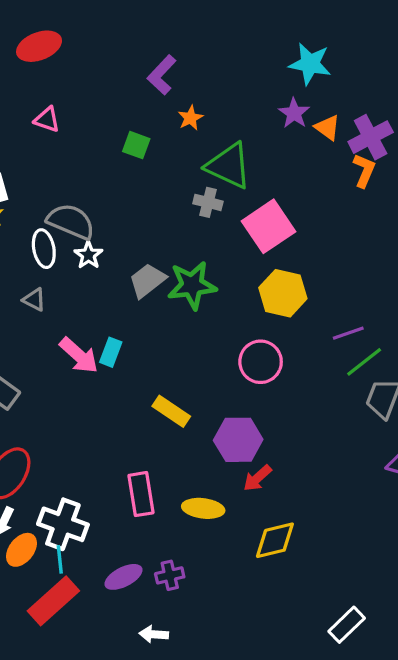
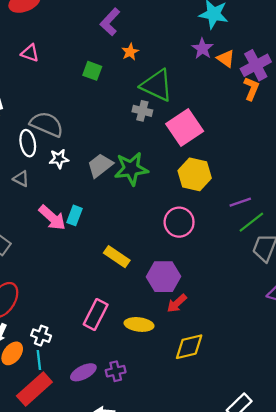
white star: (88, 255) -> (59, 159), moved, turned 30
pink rectangle: (141, 494) -> (96, 314), turned 36
white cross: (63, 524) -> (41, 336), size x0.6

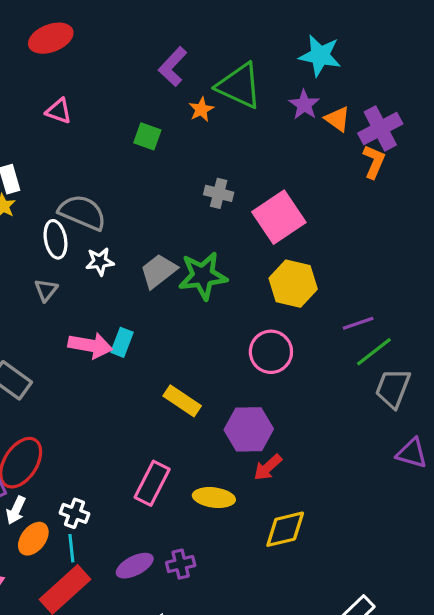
green triangle: (157, 85) -> (239, 86), moved
gray triangle: (21, 179) -> (46, 290), turned 42
pink arrow: (52, 218) -> (90, 345), turned -32

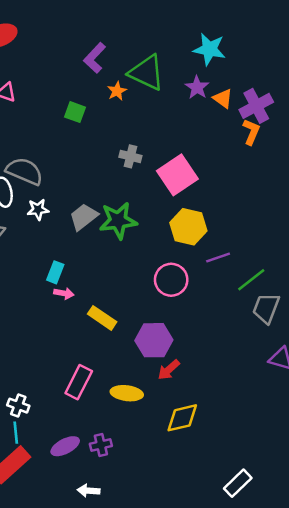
purple line: (358, 323) -> (218, 258), moved
pink arrow: (90, 345) -> (64, 293), moved, size x0.6

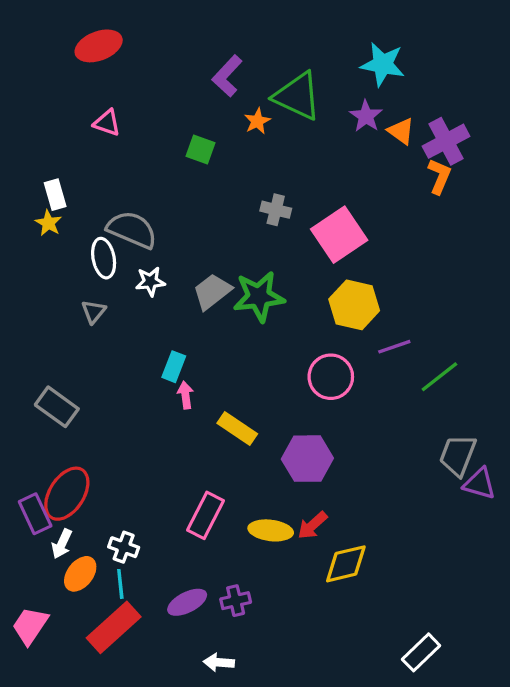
pink arrow: (64, 293) -> (185, 395), turned -108
gray trapezoid: (266, 308) -> (458, 455), moved
red arrow: (169, 370) -> (312, 525), moved

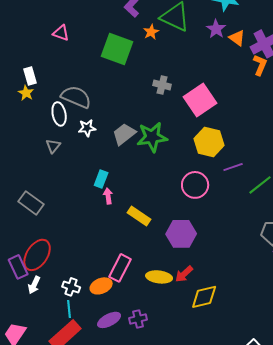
green square: (200, 150) -> (117, 49), size x1.8
orange ellipse: (80, 574) -> (101, 286), moved, turned 30

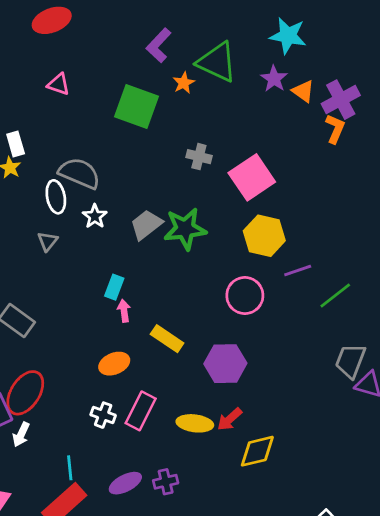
white star: (87, 128) -> (95, 216), turned -30
orange ellipse: (101, 286) -> (114, 364), moved
white cross: (71, 287) -> (103, 415), moved

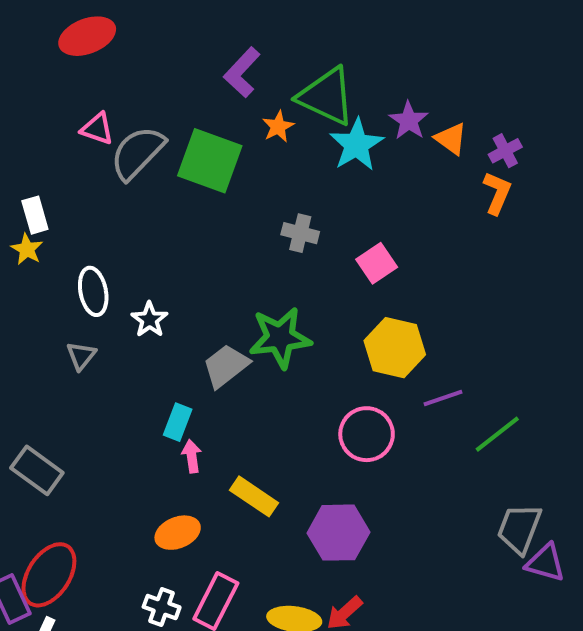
cyan star: (288, 36) -> (357, 145), moved, turned 30
purple cross: (341, 100) -> (505, 151), size x0.6
gray semicircle: (79, 173) -> (137, 153), moved, turned -69
pink square: (252, 177) -> (377, 263), size x0.6
gray trapezoid: (146, 225) -> (226, 366), moved

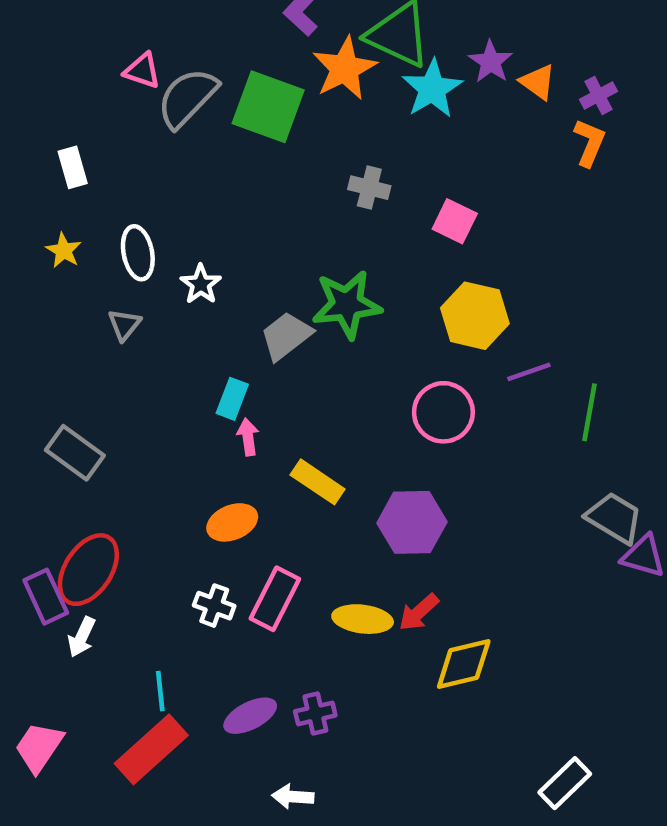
orange star: (278, 127) -> (345, 68), size x1.8
yellow star: (27, 249) -> (64, 251), moved
pink square: (377, 263) -> (455, 221), turned -30
green line: (497, 434) -> (590, 412), turned -42
gray trapezoid: (519, 529) -> (614, 518), turned 100

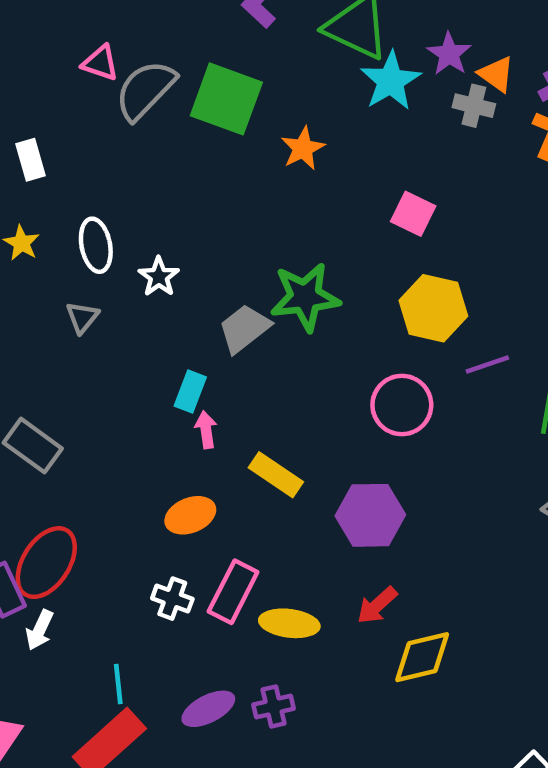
orange star: (345, 68) -> (303, 148), moved, size x0.7
gray cross: (369, 188) -> (474, 106), moved
yellow ellipse: (363, 619) -> (289, 623), moved

